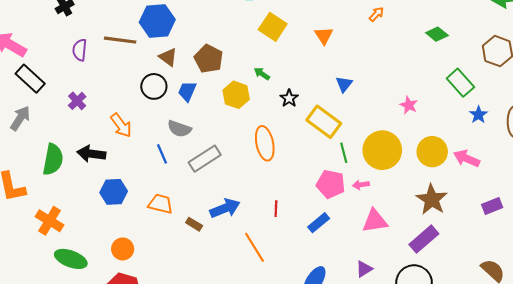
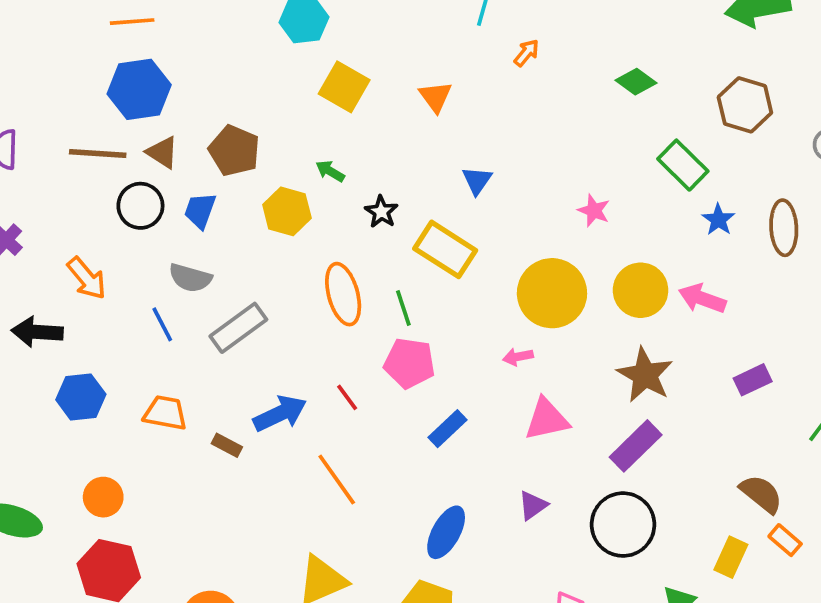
brown line: (120, 40) -> (98, 154), moved
green line: (344, 153) -> (403, 308), moved
pink pentagon: (331, 184) -> (409, 363), moved
red line: (276, 209) -> (347, 397), moved, turned -35

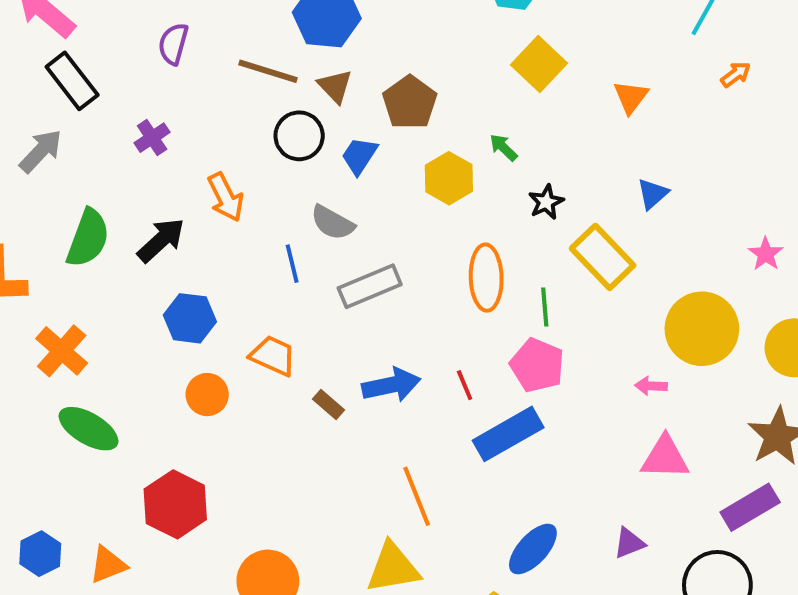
black arrow: (37, 332) -> (161, 240), turned 120
blue rectangle: (448, 429) -> (508, 434), moved, size x1.6
orange line: (337, 479) -> (417, 496), moved
orange circle: (103, 497) -> (207, 395), moved

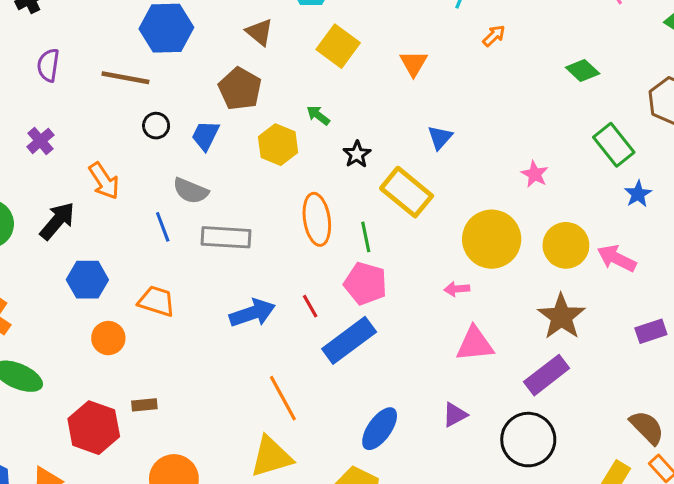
brown triangle: (335, 86) -> (259, 32), moved
black circle: (299, 136) -> (156, 126), size x0.7
gray rectangle: (370, 286) -> (226, 237), turned 33
brown rectangle: (329, 404) -> (144, 405), moved, turned -40

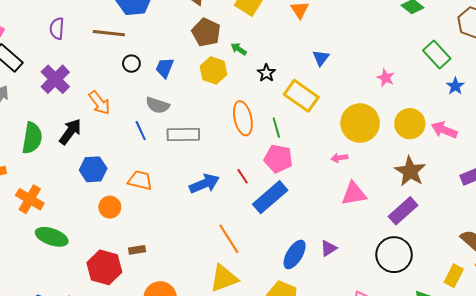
brown pentagon: (240, 89) -> (206, 32), moved
purple cross: (40, 141) -> (55, 79), size x1.6
purple triangle: (455, 415) -> (329, 248), moved

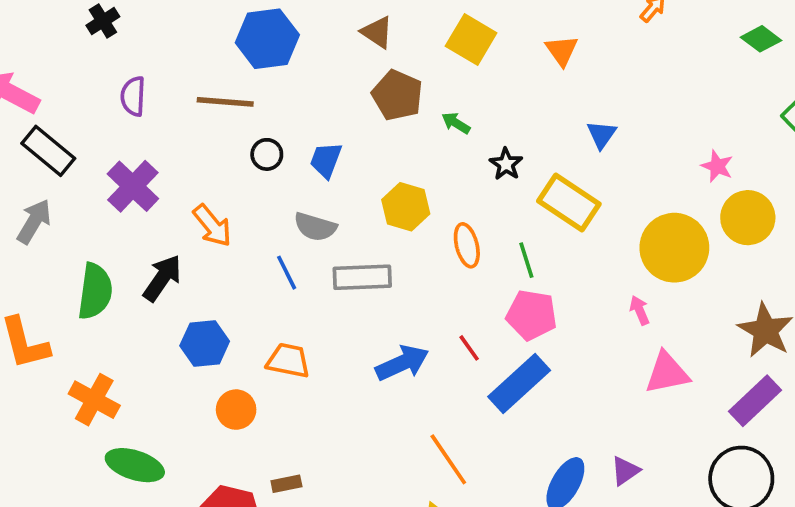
yellow hexagon: (213, 70) -> (406, 207), moved
orange ellipse: (243, 118) -> (467, 245), size x0.7
yellow circle: (410, 124) -> (748, 218), moved
pink arrow: (339, 158) -> (640, 310), turned 77

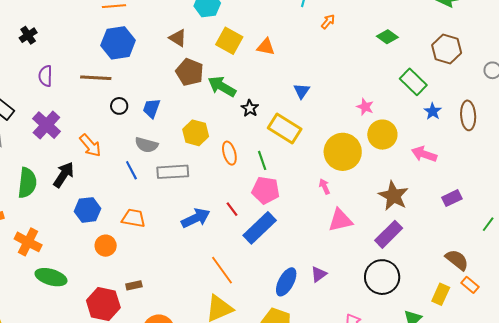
orange triangle: (562, 51) -> (266, 47), moved, turned -42
green arrow: (456, 123) -> (222, 86), size x1.8

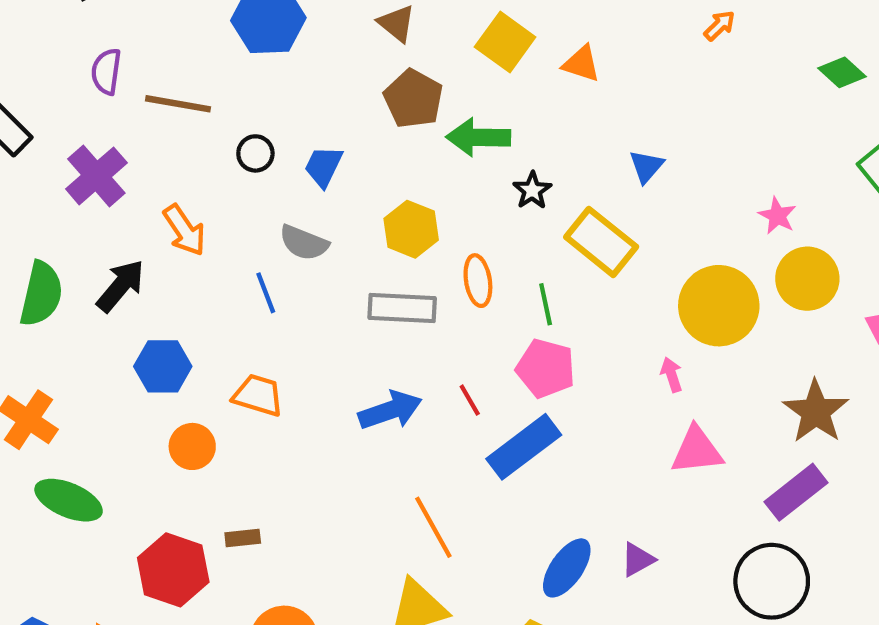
brown line: (96, 78) -> (178, 104), moved
green arrow: (222, 86) -> (478, 137), turned -36
gray rectangle: (173, 172) -> (402, 308), moved

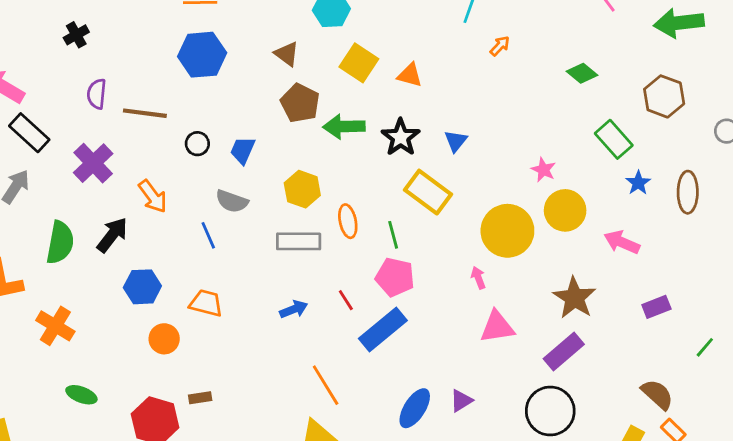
black star: (532, 190) -> (401, 137), moved, size x1.5
blue arrow: (390, 410) -> (294, 309), size x0.7
green ellipse: (69, 500) -> (81, 395), moved, size x0.7

